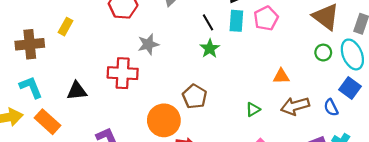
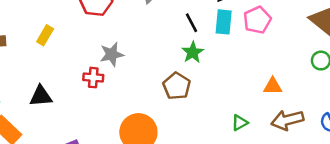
yellow rectangle: (65, 27) -> (45, 35), moved
gray star: (148, 44) -> (112, 54), moved
red cross: (123, 73) -> (93, 78), size x0.6
brown pentagon: (195, 97) -> (177, 86), moved

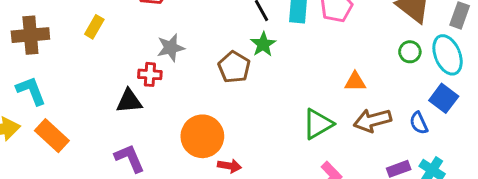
brown pentagon: (177, 86) -> (234, 67), moved
black triangle: (41, 96) -> (129, 101), moved
green triangle: (240, 123) -> (318, 124), size x1.6

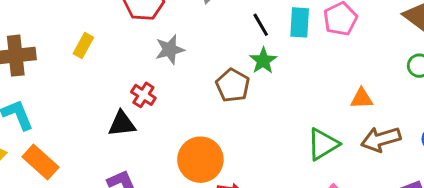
gray star: (171, 48) -> (170, 50), moved
red cross: (150, 74) -> (143, 95), turned 30

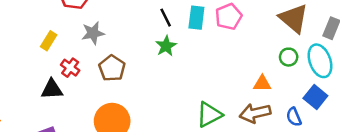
yellow rectangle: (83, 45) -> (49, 41), moved
brown pentagon: (233, 85) -> (112, 68), moved
orange triangle: (362, 99) -> (262, 84), moved

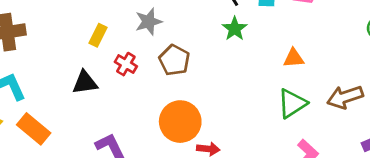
orange triangle: (262, 84) -> (294, 58), moved
black triangle: (52, 89) -> (85, 83), moved

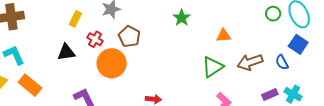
green star: (235, 29) -> (182, 18), moved
orange triangle: (294, 58) -> (224, 35), moved
orange circle: (180, 122) -> (112, 63), moved

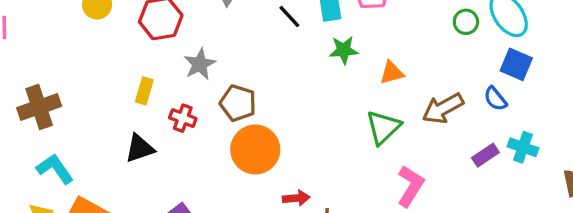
green star: (182, 18) -> (344, 50), moved, turned -30
orange circle: (112, 63) -> (255, 150), moved

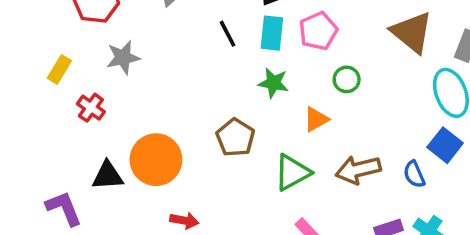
green circle: (466, 22) -> (347, 79), moved
orange triangle: (392, 73) -> (316, 119), turned -30
brown pentagon: (238, 103) -> (235, 138), moved
black triangle: (140, 148) -> (108, 176), moved

